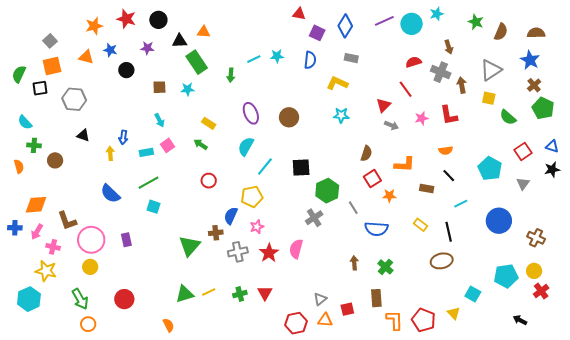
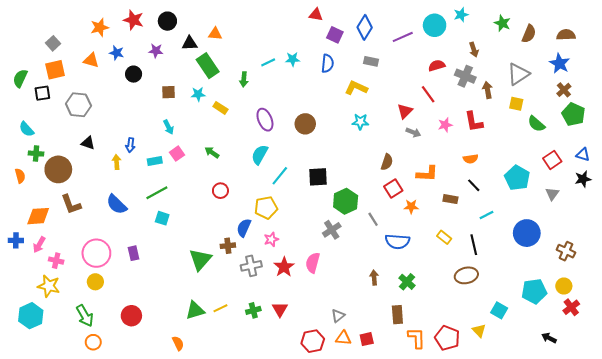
purple line: (384, 21) -> (403, 37), moved
yellow rectangle: (209, 123) -> (220, 108), moved
brown circle: (55, 160) -> (58, 169), size x1.6
brown L-shape: (67, 221) -> (71, 204), moved
red square: (347, 309) -> (367, 339), moved

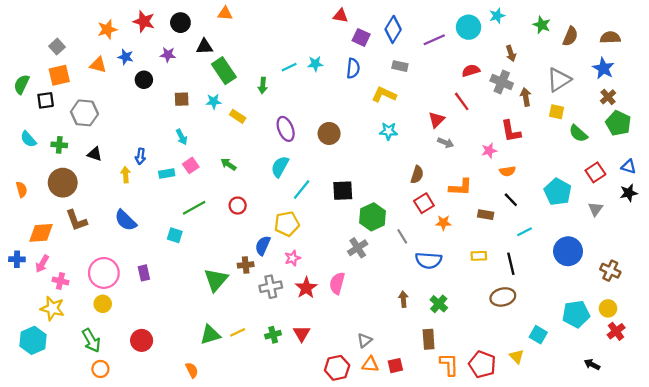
orange triangle: (215, 34) -> (225, 13), moved
pink star: (445, 125) -> (489, 151), moved
green cross: (36, 154) -> (59, 145), moved
green line: (157, 193) -> (194, 208), moved
yellow rectangle: (444, 237) -> (479, 256), turned -40

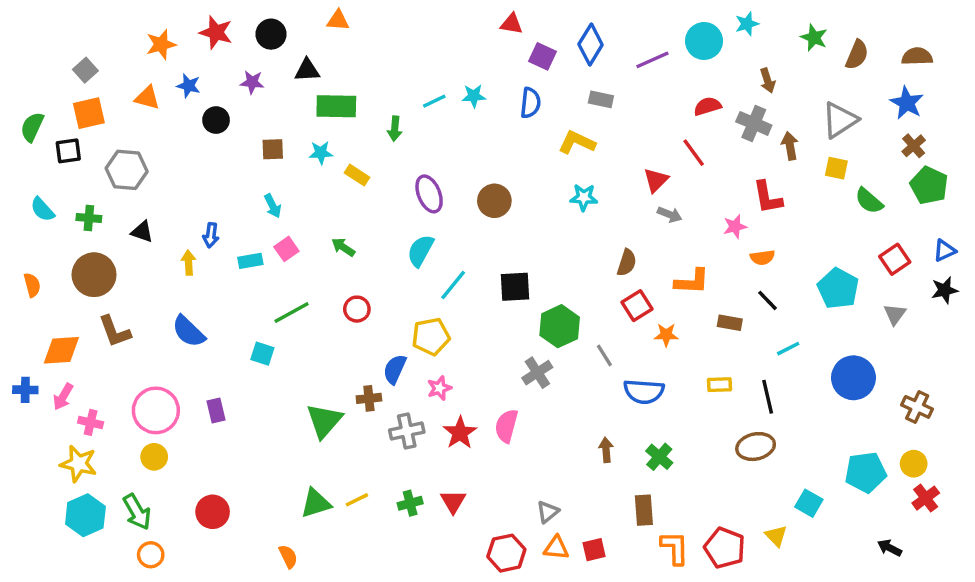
green rectangle: (224, 71) -> (336, 106), turned -55
blue triangle: (629, 167) -> (945, 251), turned -42
cyan hexagon: (33, 340) -> (85, 515), moved

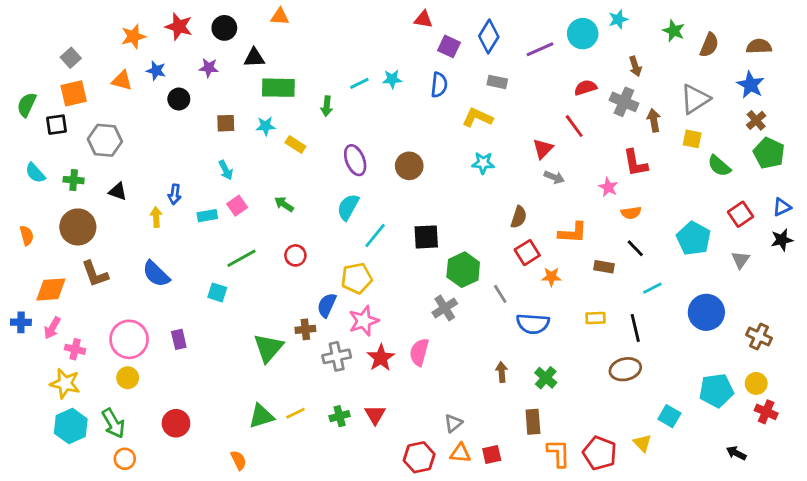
pink star: (735, 227) -> (608, 187), turned -30
pink star: (439, 388) -> (364, 321), size x1.5
red cross: (926, 498) -> (766, 412), turned -30

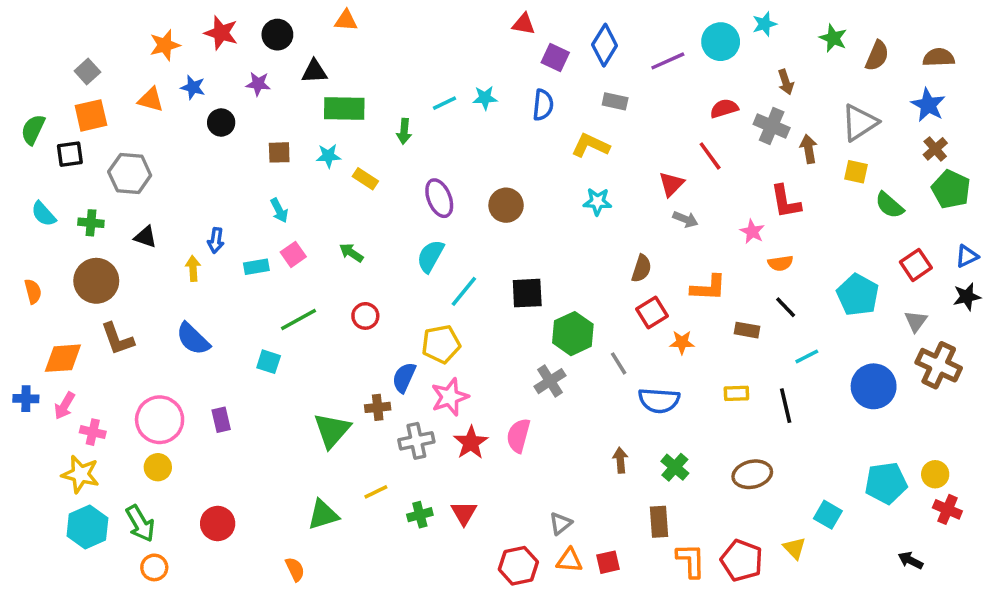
brown cross: (759, 336) -> (939, 365), moved, size x1.4
brown ellipse: (625, 369) -> (752, 474), moved
yellow line: (295, 413) -> (376, 492), moved

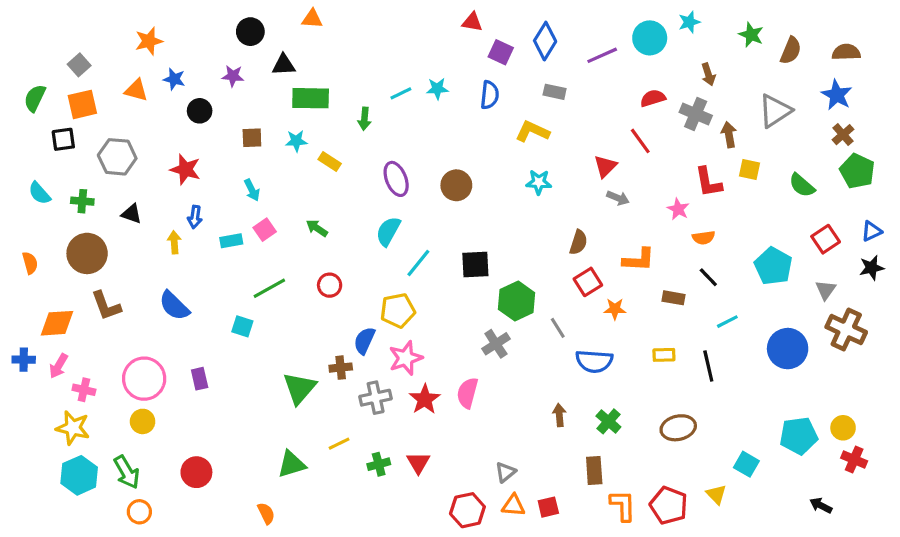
red star: (221, 33) -> (185, 169), moved
green semicircle: (33, 130) -> (35, 98), moved
yellow square: (856, 172) -> (750, 169), moved

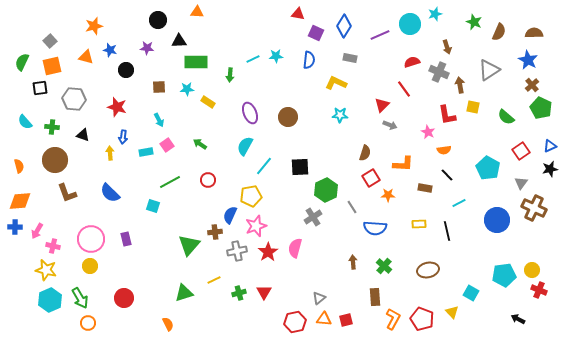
orange diamond: (57, 323) -> (20, 201), moved
orange L-shape: (623, 505) -> (393, 319), turned 30

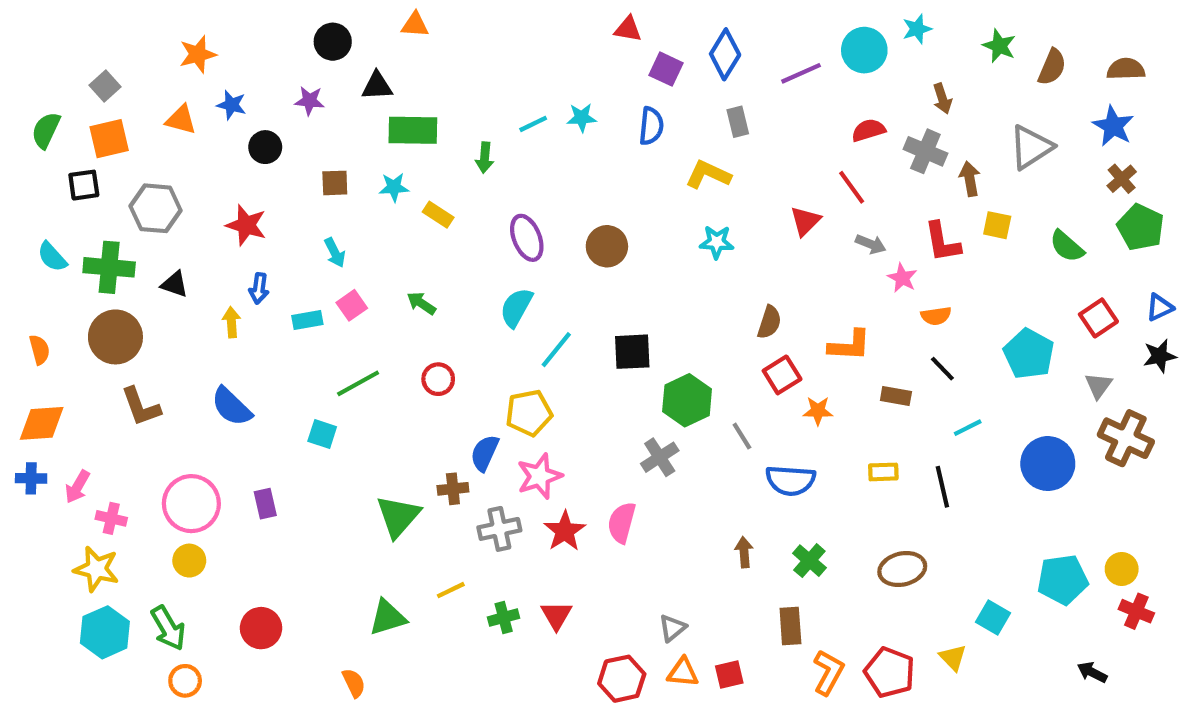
gray rectangle: (350, 58) -> (738, 122), turned 64
gray arrow: (390, 125) -> (871, 244), moved
green cross: (52, 127) -> (109, 267), size x1.6

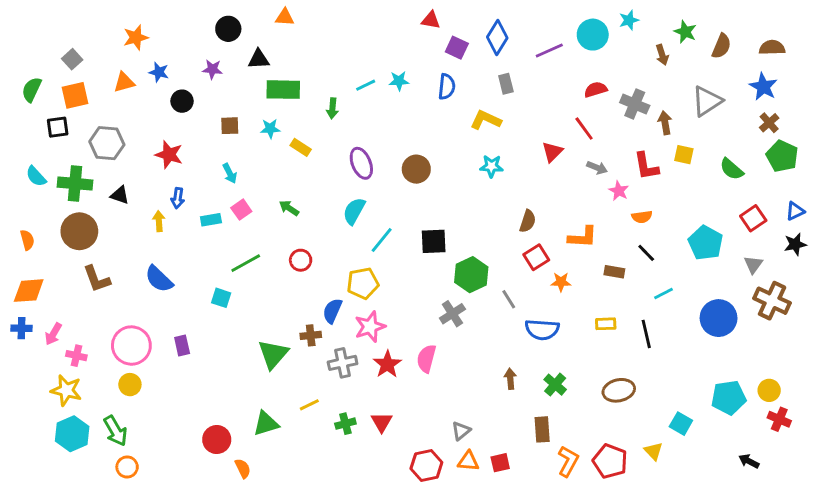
brown arrow: (942, 99) -> (662, 55), moved
orange triangle: (181, 120) -> (124, 82), turned -30
red circle: (261, 628) -> (217, 440), moved

